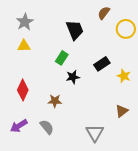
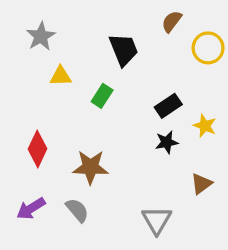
yellow triangle: (24, 46) -> (61, 76), moved
black star: (73, 77) -> (167, 142), moved
brown star: (55, 101) -> (90, 167), size x1.5

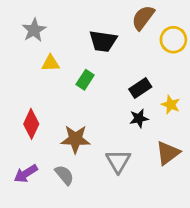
brown semicircle: (172, 21) -> (143, 18), size x1.4
black trapezoid: (124, 50) -> (103, 41), turned 120
brown triangle: (201, 184) -> (168, 153), size x1.4
gray triangle: (157, 220) -> (118, 161), moved

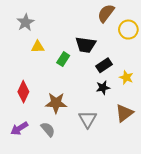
black trapezoid: (103, 41) -> (86, 45), moved

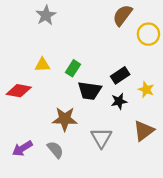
gray star: (25, 22) -> (46, 15), moved
black trapezoid: (86, 45) -> (90, 91), moved
yellow triangle: (38, 47) -> (42, 65), moved
red diamond: (23, 92) -> (19, 91), moved, turned 75

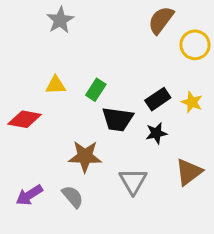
yellow star: (146, 90) -> (192, 102), moved

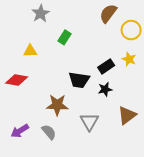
yellow triangle: (56, 85) -> (30, 51), moved
green rectangle: (96, 90) -> (65, 37), moved
yellow star: (192, 102) -> (129, 59), moved

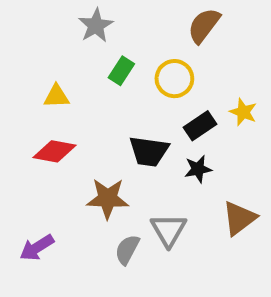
gray star: (41, 13) -> (96, 26), moved
yellow circle: (131, 30) -> (174, 79), moved
red diamond: (17, 80) -> (55, 151), moved
gray semicircle: (49, 132) -> (127, 250), moved, turned -112

